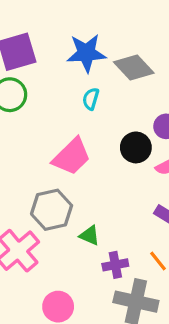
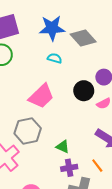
cyan semicircle: (91, 99) -> (55, 58), turned 88
green triangle: (90, 235) -> (63, 147), moved

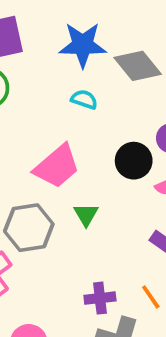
green triangle: (63, 147) -> (86, 214), moved, turned 32

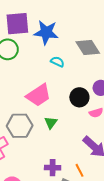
blue star: (83, 45) -> (46, 32), moved

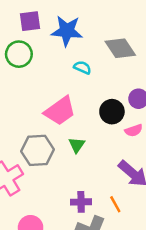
purple square: (17, 24) -> (30, 21), size x0.7

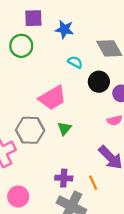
blue star: (67, 31) -> (64, 29), size x0.7
black circle: (112, 112) -> (99, 82), moved

